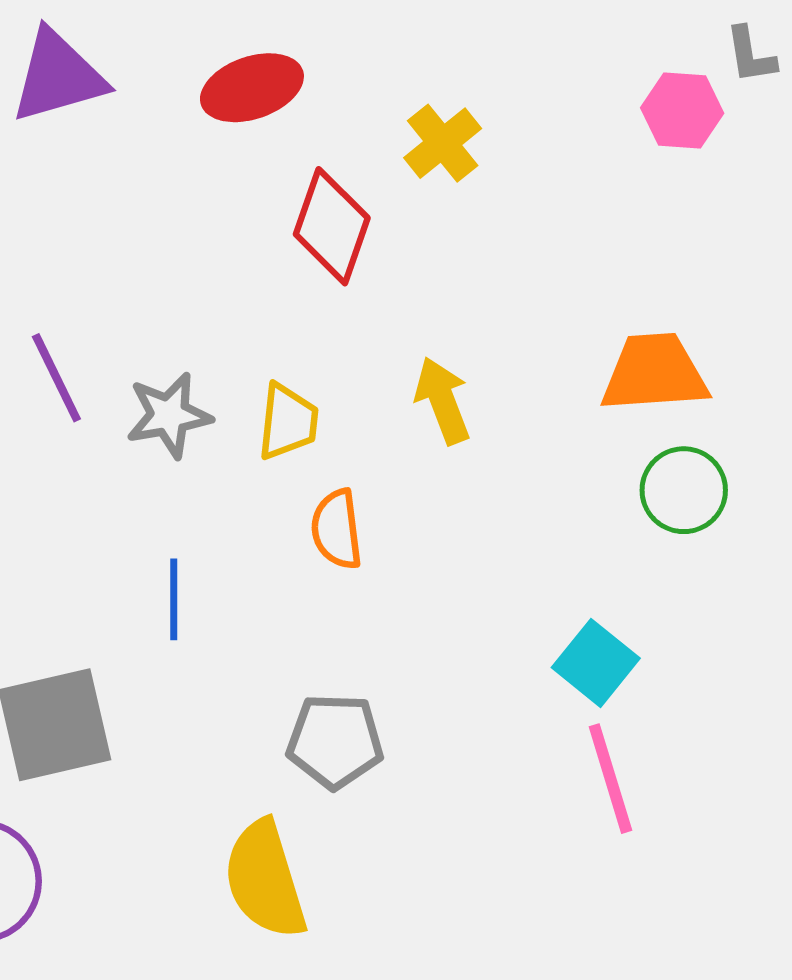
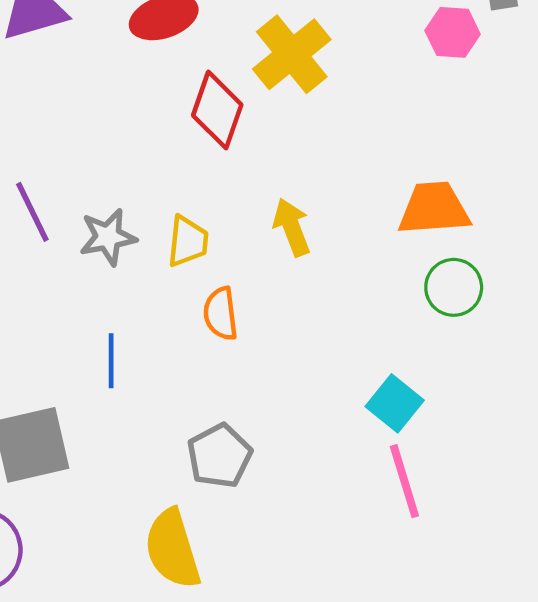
yellow cross: (443, 143) -> (292, 54), size x1.5
gray pentagon: (335, 741) -> (220, 456), turned -30

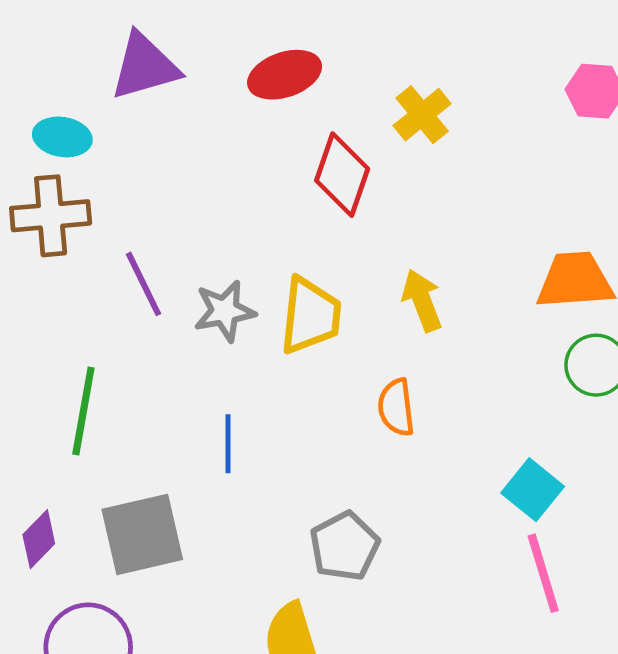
yellow cross: (292, 54) -> (422, 115), size x0.7
yellow trapezoid: (188, 241) -> (310, 316), size x1.4
orange semicircle: (221, 314) -> (396, 407), moved

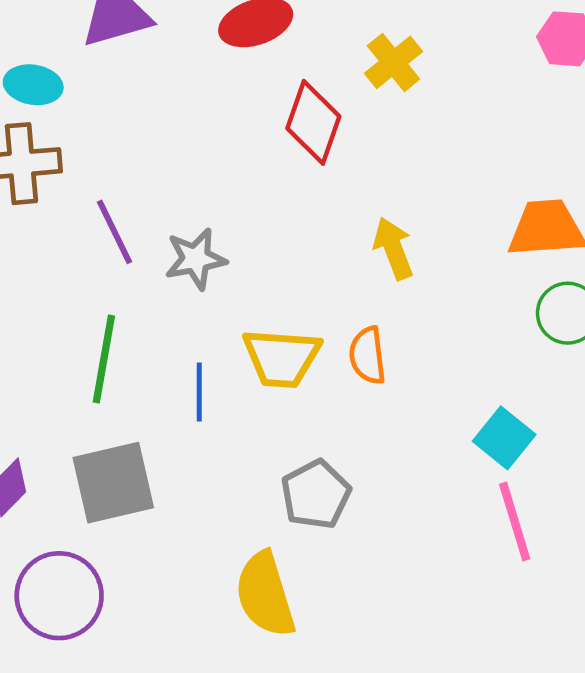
yellow trapezoid: (310, 316) -> (282, 358), moved, turned 88
green line: (83, 411) -> (104, 359), moved

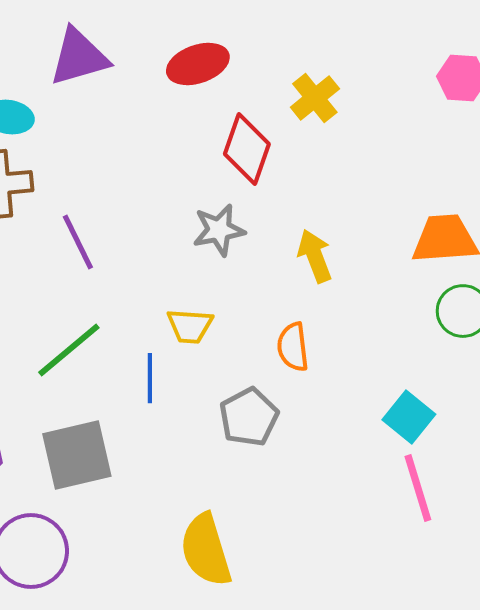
gray star: (196, 259) -> (219, 230), moved
yellow trapezoid: (282, 358) -> (190, 326), moved, size x0.7
green line: (104, 359) -> (69, 350), turned 40
gray pentagon: (316, 494) -> (249, 417), moved

